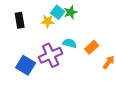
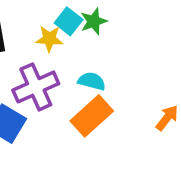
orange rectangle: (92, 47) -> (92, 116), moved, size x1.5
purple cross: (51, 55) -> (36, 87), moved

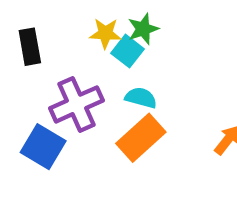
cyan square: (69, 21) -> (128, 51), moved
yellow star: (49, 39) -> (105, 33), moved

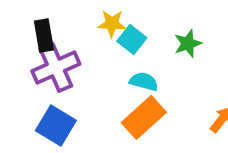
green star: (143, 29) -> (188, 44), moved
purple cross: (76, 104) -> (56, 67), moved

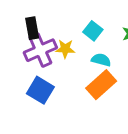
yellow star: (112, 24) -> (65, 49), moved

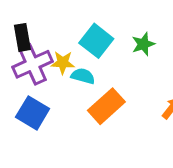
cyan square: (93, 31) -> (96, 41), size x1.4
cyan semicircle: (101, 60) -> (83, 76), moved

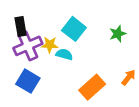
green star: (143, 44) -> (118, 34), moved
orange rectangle: (106, 106) -> (92, 87), moved

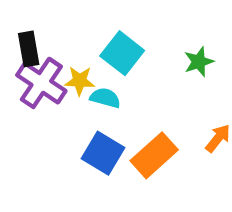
purple cross: (28, 46) -> (41, 83), turned -32
blue square: (28, 81) -> (103, 153), moved

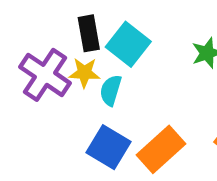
black rectangle: (29, 49) -> (89, 33), moved
cyan semicircle: (105, 98) -> (111, 90), turned -88

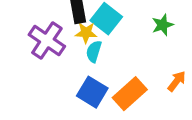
yellow star: (84, 73) -> (86, 33), moved

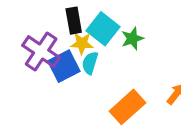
green star: (163, 25) -> (132, 39), moved
blue square: (92, 92) -> (64, 66), moved, turned 32

